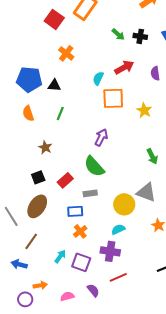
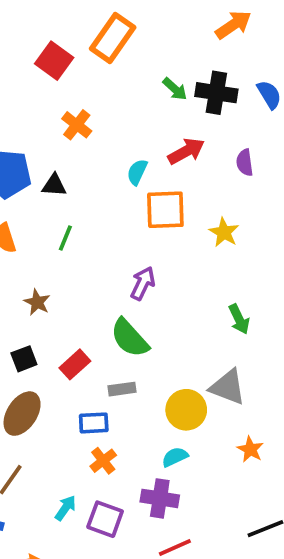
black cross: (140, 36) -> (216, 93), size x1.5

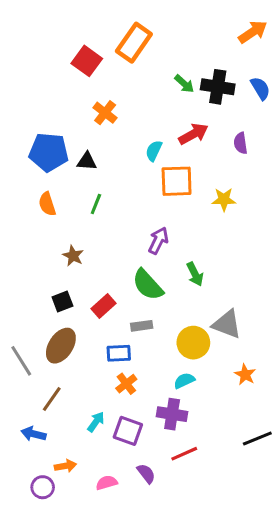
orange arrow: (233, 25) -> (253, 32), moved
yellow star: (224, 232) -> (224, 199), turned -30
green arrow: (239, 319) -> (195, 274), moved

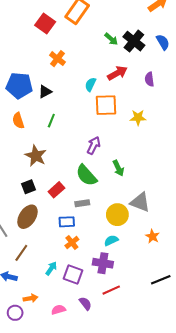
black cross: (218, 87) -> (134, 41), turned 30
black triangle: (87, 161) -> (45, 92), turned -32
brown star: (73, 256) -> (36, 156), size x1.5

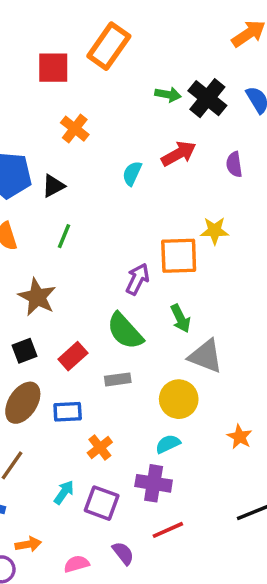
red square: (45, 23) -> (53, 68), turned -36
green arrow: (111, 39) -> (168, 94), turned -32
orange square: (106, 105) -> (179, 256), moved
gray triangle: (140, 202) -> (206, 356), moved
blue rectangle: (67, 222) -> (68, 412), moved

